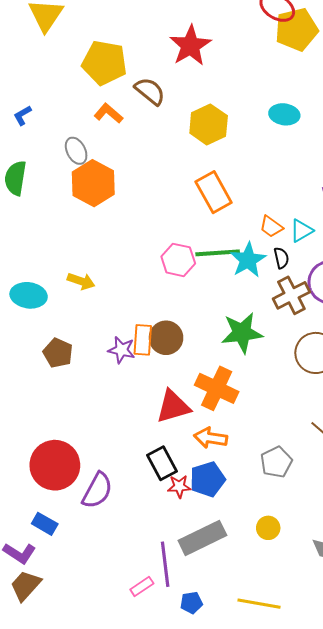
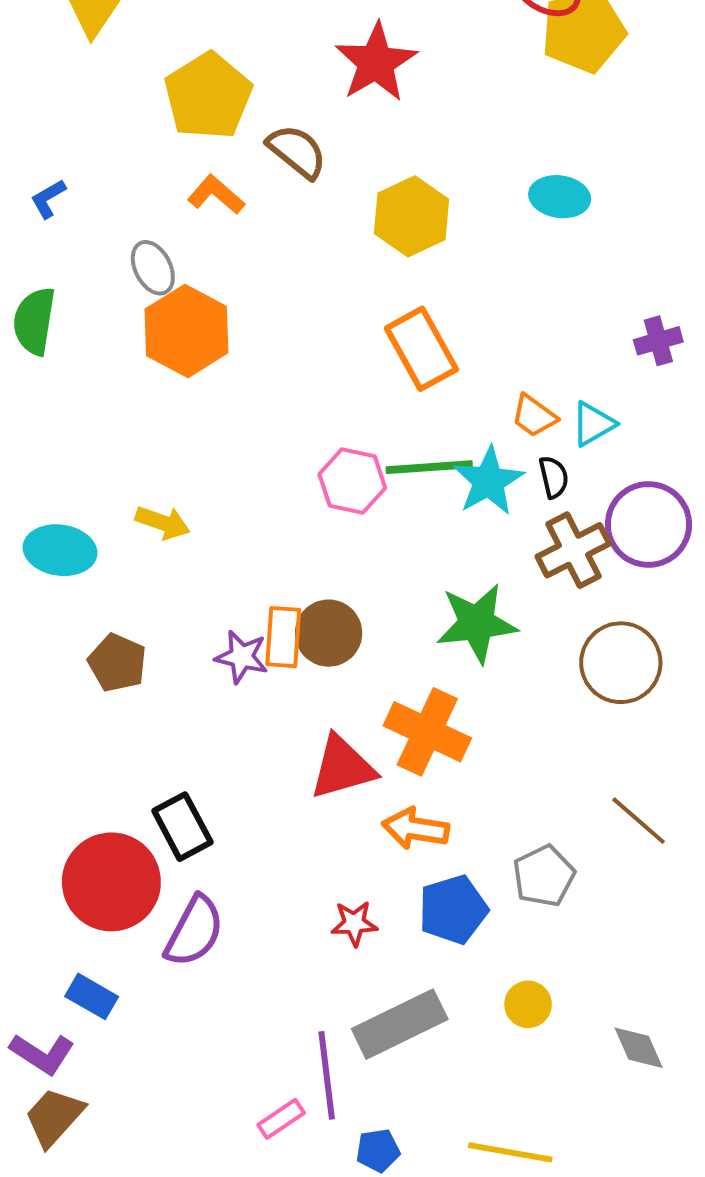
yellow pentagon: (104, 63) -> (208, 96), turned 30
black rectangle: (162, 463) -> (182, 827), moved
blue pentagon: (208, 479) -> (453, 910), moved

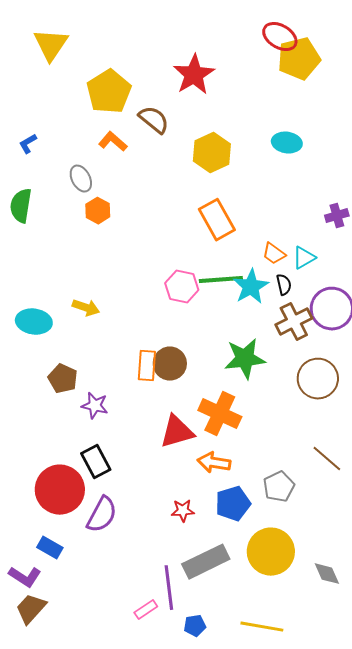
orange hexagon: (186, 331) -> (98, 211), size x0.6
purple star: (242, 657) -> (95, 406), moved
yellow circle: (528, 1004) -> (271, 552), size x2.0

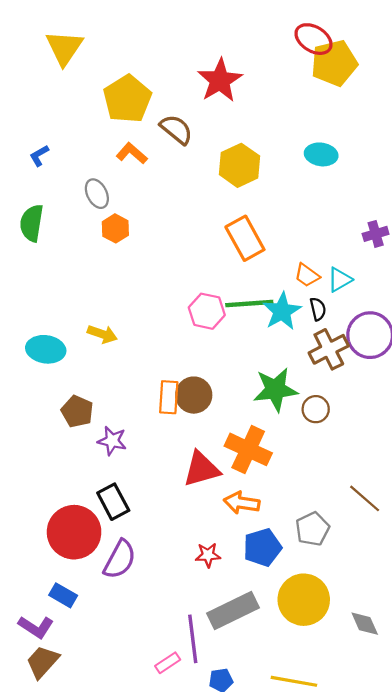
brown circle: (318, 379) -> (316, 409), moved, size x0.6

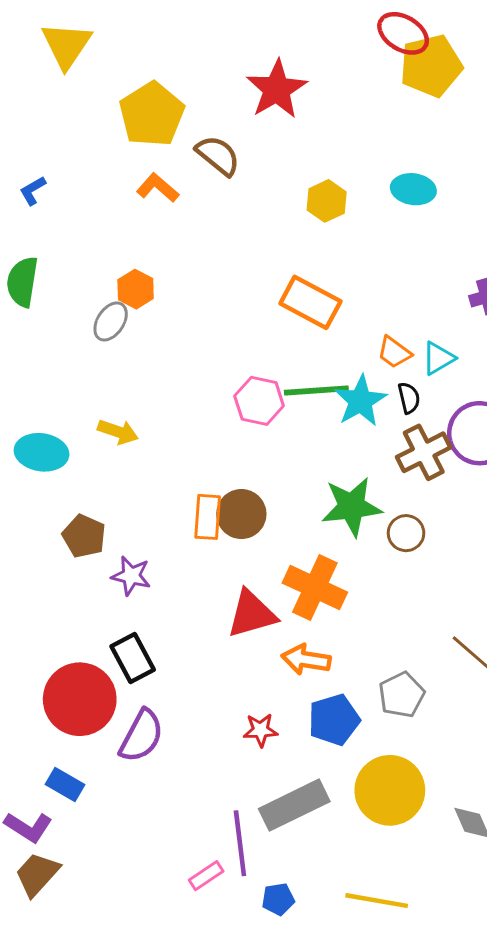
yellow hexagon: (239, 165) -> (327, 201), moved, size x0.7
gray ellipse: (97, 194) -> (111, 321), moved, turned 60
orange rectangle: (245, 238) -> (310, 302), turned -33

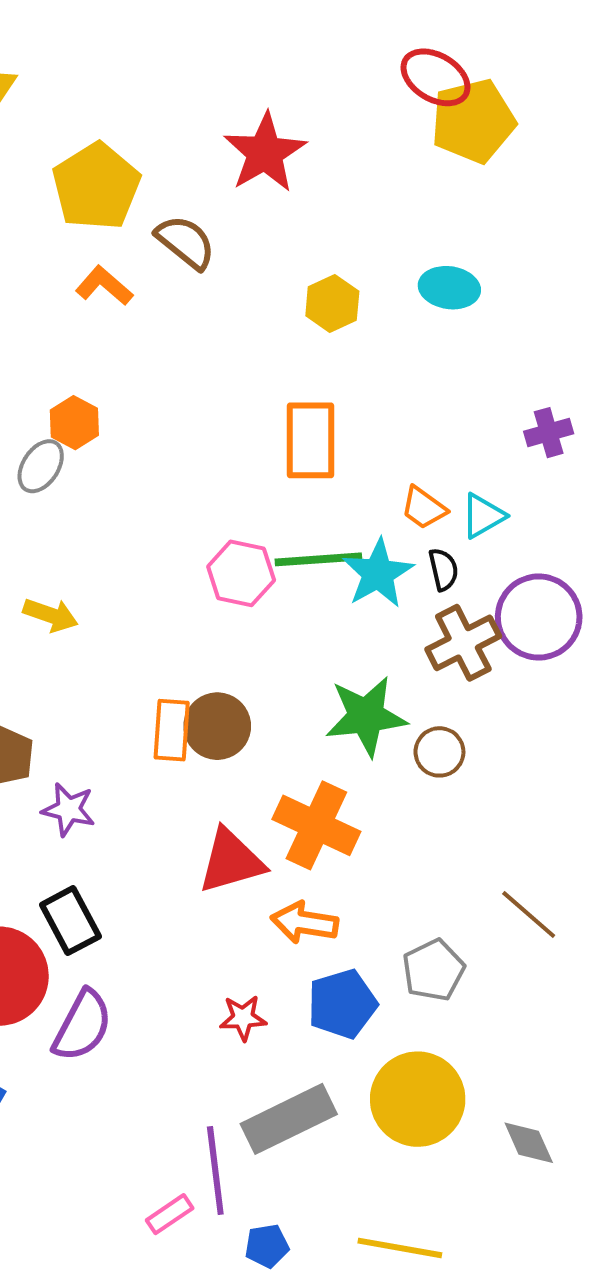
orange rectangle: (310, 302) -> (311, 440), turned 62

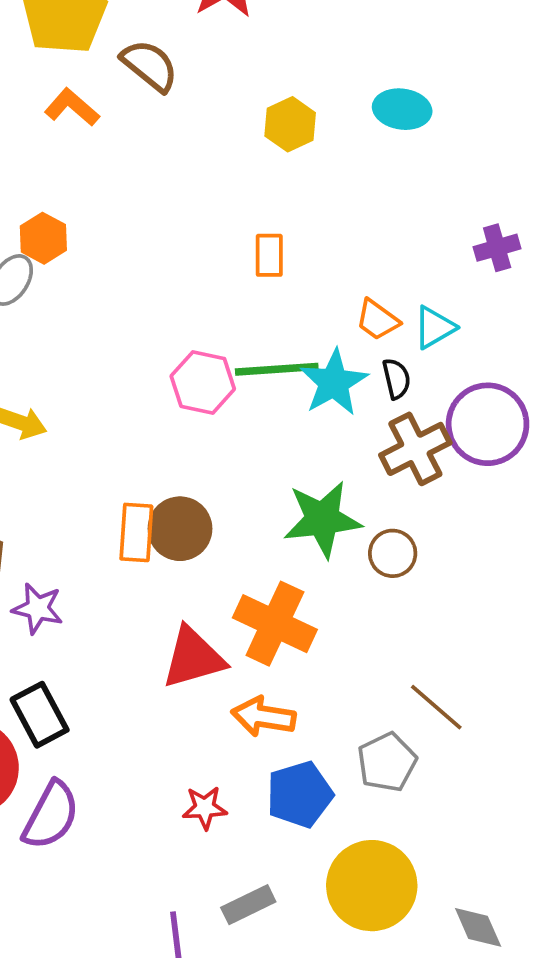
orange rectangle: (311, 440) -> (269, 255), size x0.6
brown line: (529, 915) -> (436, 707), moved
gray rectangle: (289, 1119) -> (248, 905), size x0.6

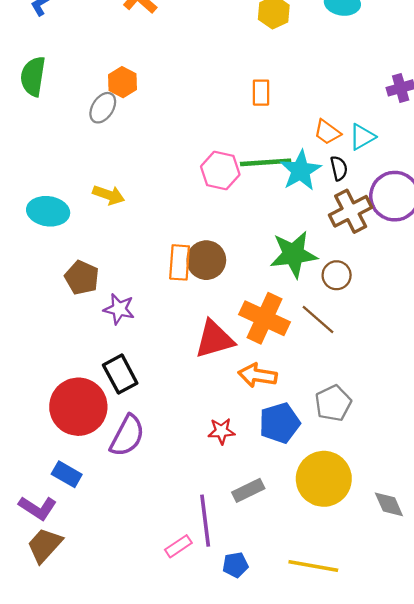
brown line: (436, 707) -> (318, 319), moved

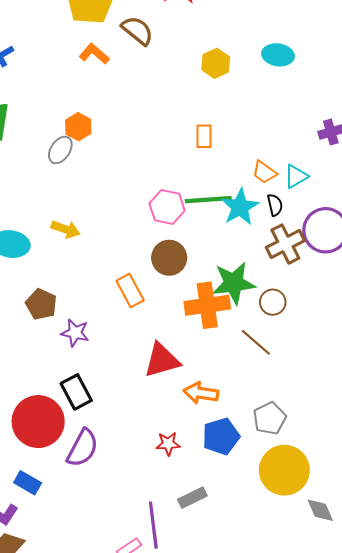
brown circle: (206, 260) -> (169, 258), moved
orange rectangle: (180, 262) -> (130, 291), turned -32
orange cross: (264, 318) -> (207, 305), moved, turned -33
yellow circle: (324, 479) -> (284, 470), moved

